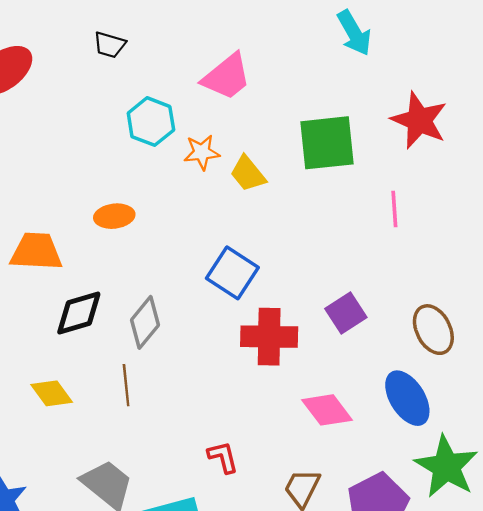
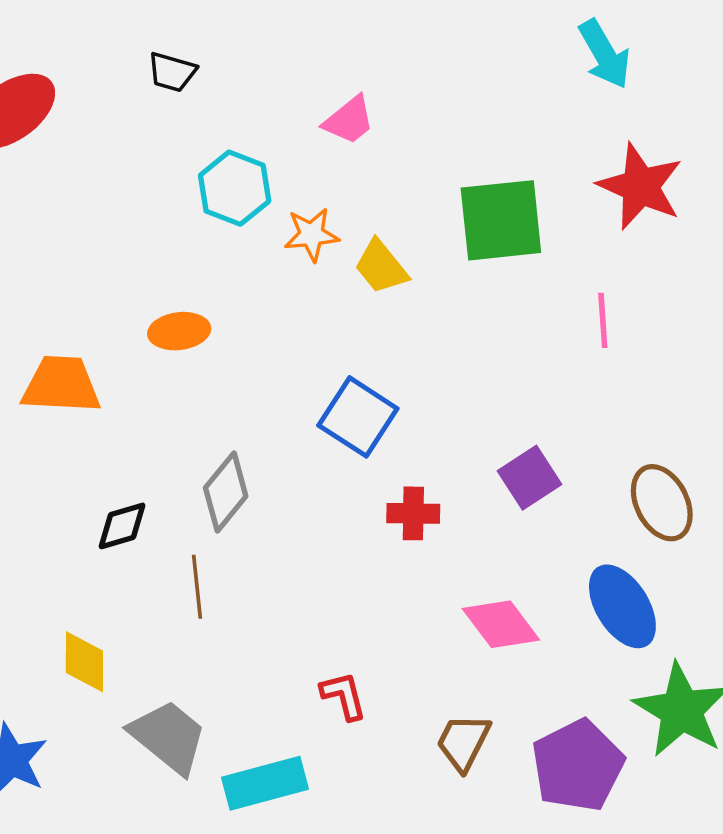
cyan arrow: (354, 33) -> (605, 54), moved
pink trapezoid: (227, 77) -> (349, 120), size x0.7
black diamond: (79, 313) -> (122, 526), moved, size x0.7
red cross: (269, 337) -> (413, 513), size x0.6
yellow diamond: (52, 393) -> (84, 662), moved, turned 36

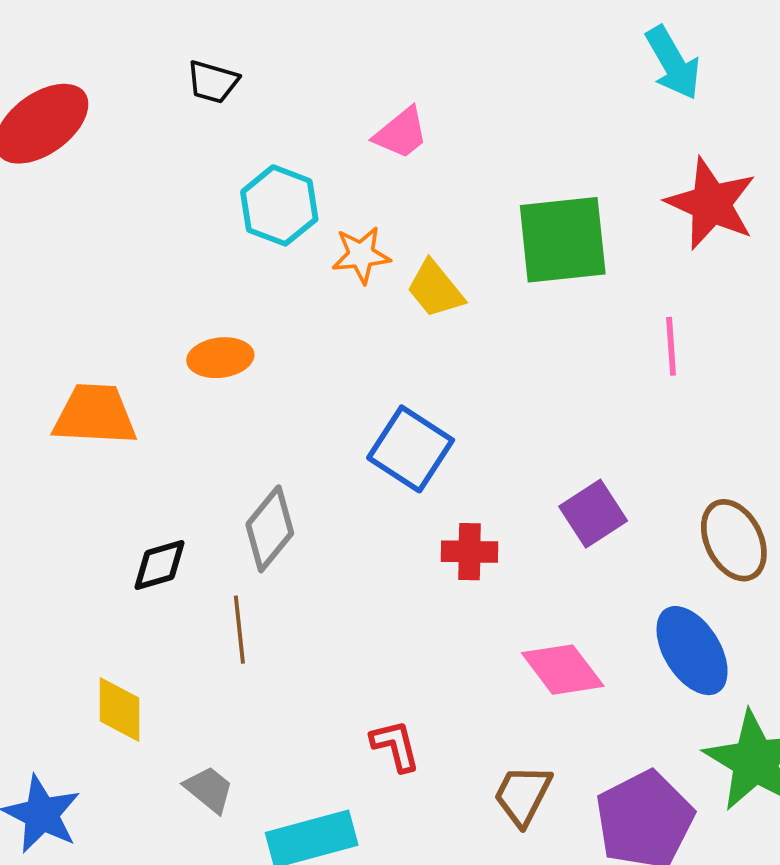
gray trapezoid: (168, 737) -> (209, 789), size x0.6

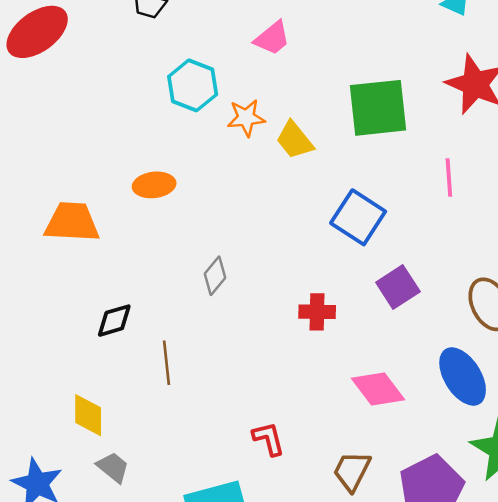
blue square: (411, 449) -> (358, 217), moved
gray diamond: (270, 529) -> (215, 276), moved, size x0.7
gray trapezoid: (209, 789) -> (113, 467), moved

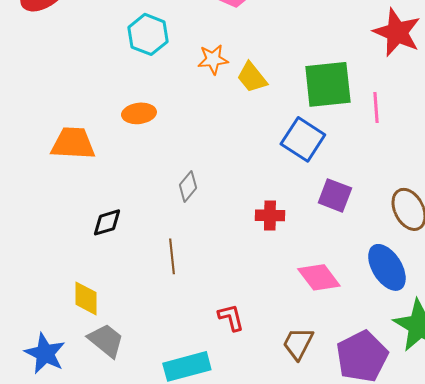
cyan hexagon: (193, 85) -> (148, 34), moved
green square: (378, 108) -> (328, 84), moved
purple square: (398, 287) -> (335, 195), turned -36
brown line: (167, 363) -> (172, 256), moved
gray trapezoid: (113, 467) -> (106, 340), size x1.4

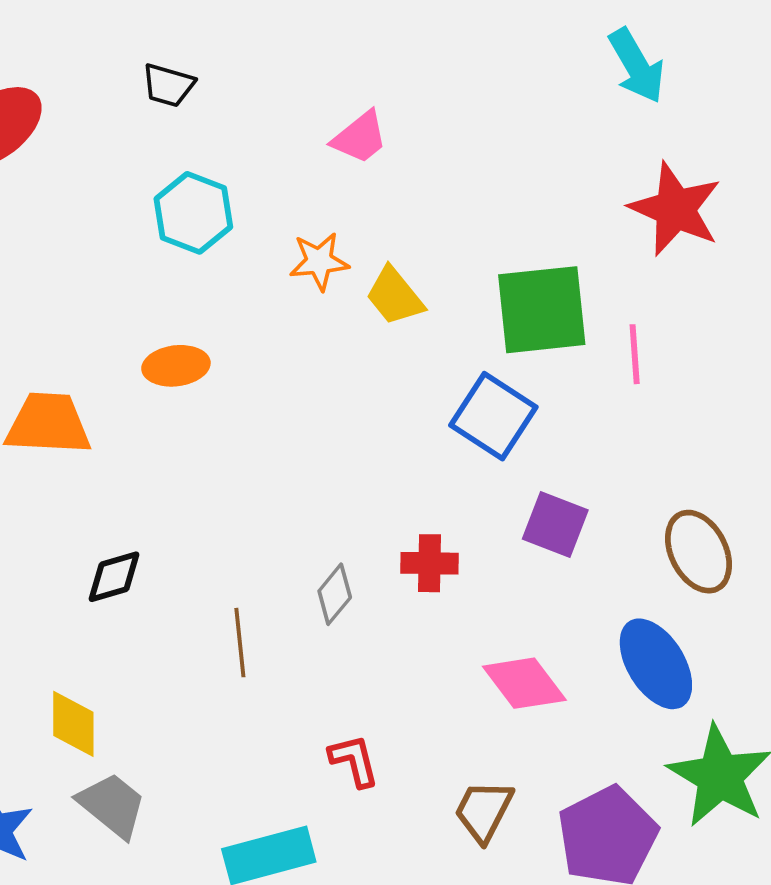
gray diamond: (188, 186) -> (335, 594), moved

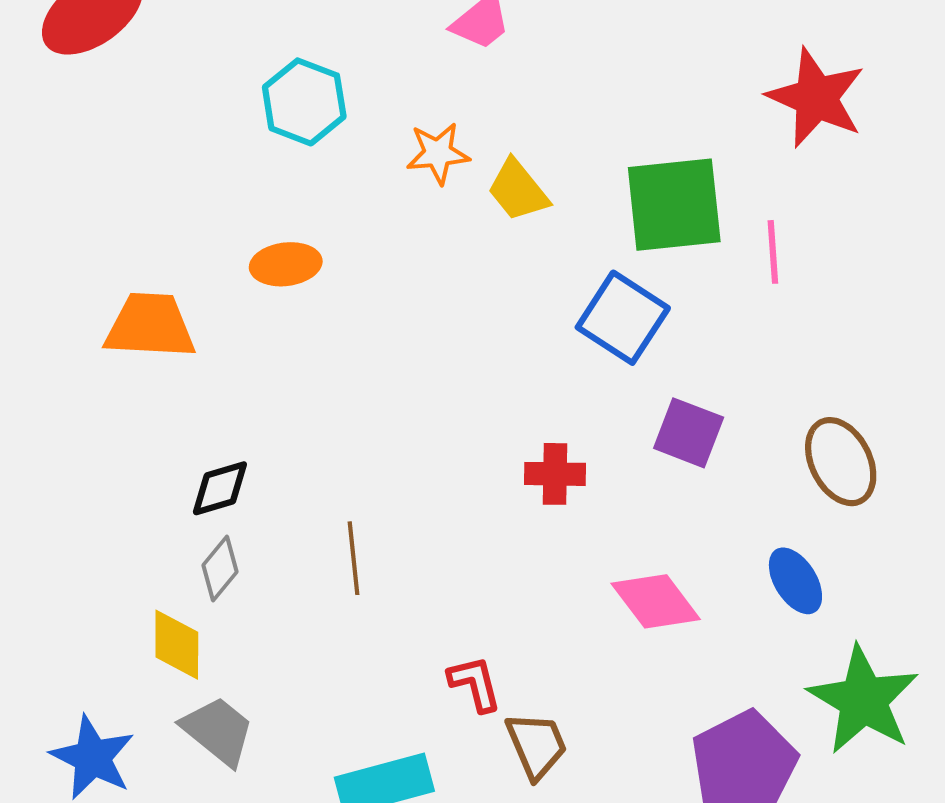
gray diamond: (335, 594) -> (220, 568), moved
blue ellipse: (656, 664) -> (795, 581), size x0.7
brown trapezoid: (484, 811) -> (536, 745), moved, turned 130

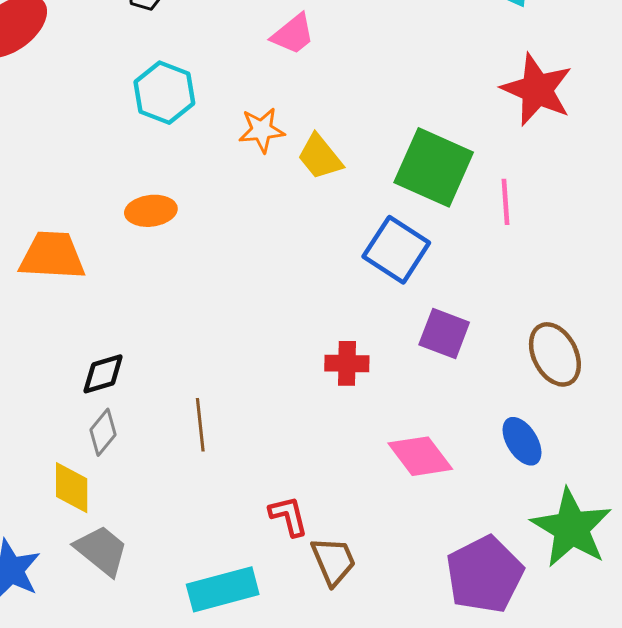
green square: (674, 205) -> (434, 167), turned 30

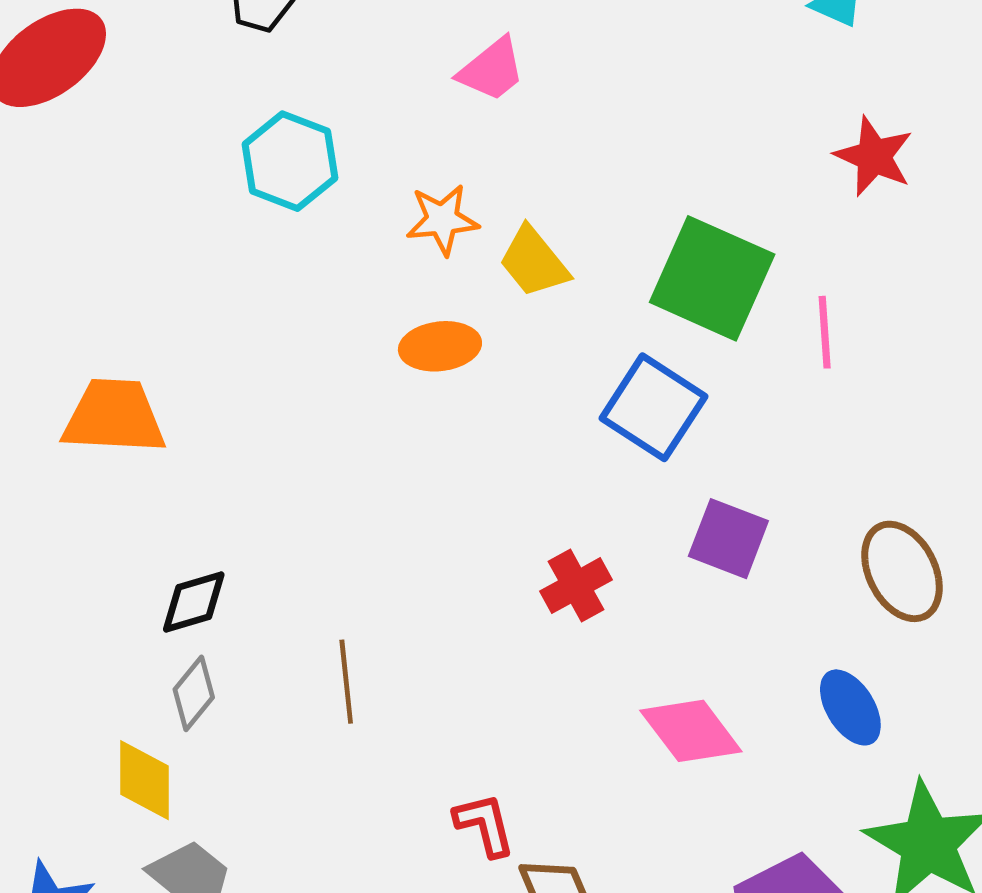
red star: (537, 90) -> (874, 156), size x0.7
orange ellipse: (151, 211) -> (440, 346), moved
red cross: (347, 363) -> (576, 586), turned -30

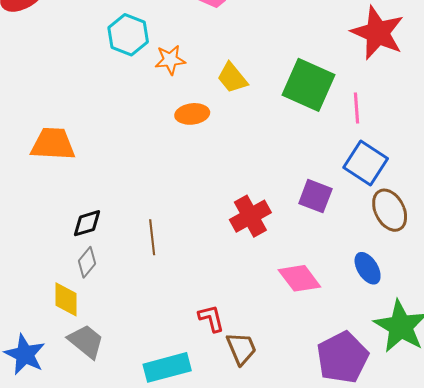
red star: (874, 156) -> (378, 33), size x1.6
orange star: (442, 220) -> (170, 60), moved
blue square: (653, 407) -> (366, 163), moved
red cross: (576, 586) -> (250, 216), size x1.4
brown line: (346, 682) -> (152, 237), moved

